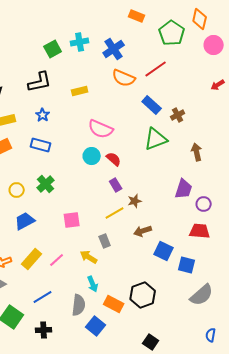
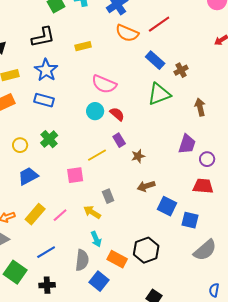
blue star: (43, 115) -> (46, 70), size x1.6
yellow line: (115, 213) -> (97, 155), moved

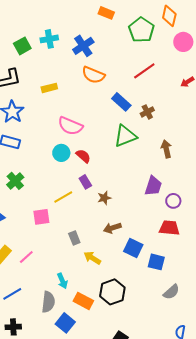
red line: (159, 24) -> (144, 71), moved
yellow arrow: (92, 212) -> (92, 258), moved
gray semicircle: (205, 250) -> (171, 292), size x0.7

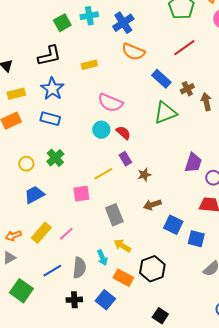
brown arrow: (166, 149) -> (206, 102), moved
gray rectangle: (74, 238) -> (114, 215), size x1.5
yellow arrow: (92, 258) -> (122, 246), moved
gray semicircle: (48, 302) -> (79, 268), moved
black cross: (13, 327) -> (74, 300), moved

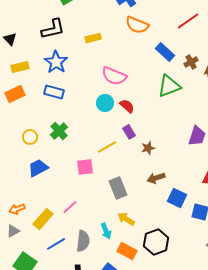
yellow rectangle: (41, 233) -> (43, 219), moved

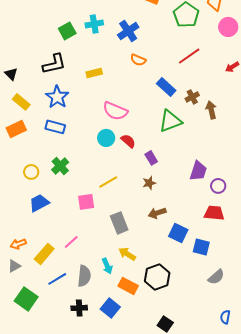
orange semicircle: (137, 25) -> (138, 60), size x0.7
yellow rectangle: (20, 67) -> (21, 102), turned 54
purple rectangle: (129, 132) -> (151, 158), moved

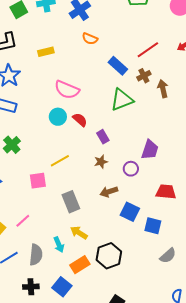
red line: (189, 56) -> (148, 50), moved
purple circle: (218, 186) -> (131, 169), moved
orange rectangle: (128, 286) -> (80, 265), turned -60

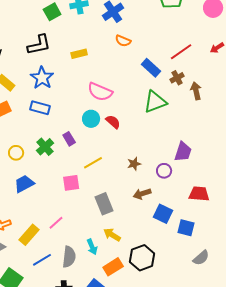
purple rectangle: (103, 137) -> (69, 139), moved

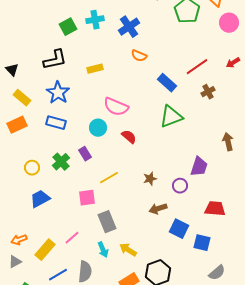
brown cross: (177, 78) -> (208, 92), moved
brown arrow: (196, 91) -> (228, 142), moved
cyan circle: (91, 119) -> (98, 128), moved
gray rectangle: (104, 204) -> (107, 222), moved
cyan arrow: (92, 247) -> (103, 250), moved

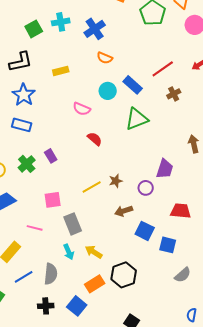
pink semicircle: (116, 107) -> (82, 109), size x0.7
cyan circle: (98, 128) -> (108, 91), moved
yellow line: (109, 178) -> (92, 187), moved
pink line: (72, 238) -> (35, 228), moved, turned 56

